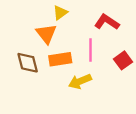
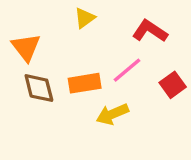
orange triangle: (46, 34) -> (26, 47), moved
pink line: (90, 50) -> (127, 70), turned 50

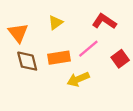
yellow triangle: (85, 18) -> (56, 23), moved

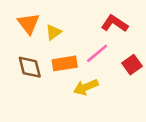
yellow triangle: (56, 23) -> (53, 32), moved
orange triangle: (18, 33) -> (29, 23), moved

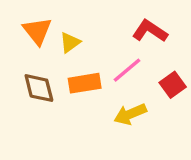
yellow arrow: (86, 87) -> (130, 114), moved

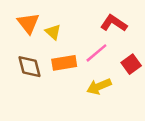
yellow triangle: (70, 42) -> (53, 32), turned -42

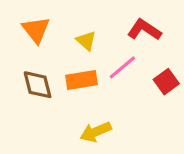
yellow triangle: (53, 32) -> (86, 41), moved
yellow arrow: (99, 86) -> (96, 132), moved

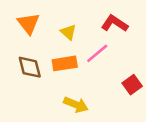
red square: (166, 82) -> (132, 85), moved
yellow arrow: (96, 132) -> (76, 105), turned -135

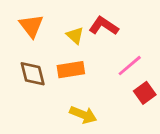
red L-shape: (115, 23) -> (104, 26), moved
pink line: (97, 53) -> (130, 66), moved

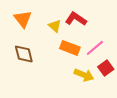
orange rectangle: (71, 70) -> (70, 48), moved, turned 30
yellow arrow: (83, 115) -> (84, 75), moved

